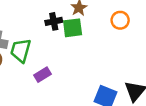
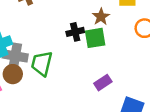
purple rectangle: (43, 75) -> (103, 83), moved

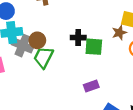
brown star: (101, 17) -> (119, 33), moved
brown circle: (13, 74) -> (37, 40), moved

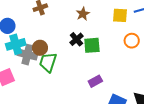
brown star: (119, 33) -> (83, 14), moved
black cross: (78, 38) -> (76, 39), turned -32

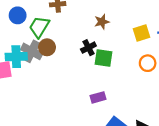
yellow square: (120, 15) -> (141, 33), turned -35
cyan cross: (16, 44) -> (16, 57), moved
green trapezoid: (48, 62) -> (39, 27), moved

